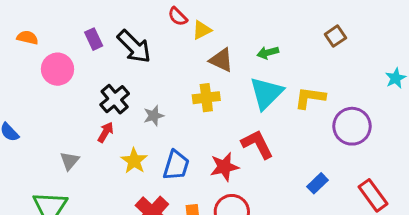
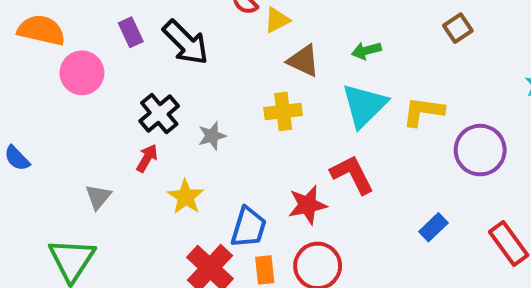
orange semicircle: (27, 38) -> (41, 30), size x1.6
blue trapezoid: (176, 165) -> (249, 227), moved

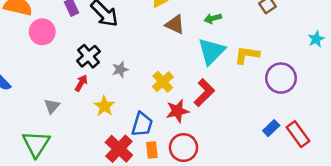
yellow cross: (283, 111) -> (163, 82), moved, turned -35
red L-shape: (352, 174) -> (204, 93), turned 72
blue rectangle: (433, 227) -> (271, 128), moved

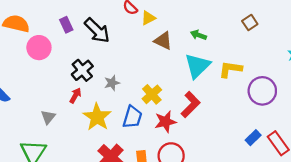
green arrow: (213, 18) -> (198, 35), turned 35
yellow star: (104, 106) -> (97, 117), size x1.4
blue trapezoid: (142, 124) -> (132, 117), moved

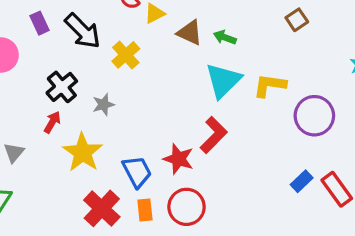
brown triangle: (163, 41) -> (190, 33), moved
yellow cross: (152, 94) -> (126, 55), moved
blue trapezoid: (132, 117) -> (137, 172), moved, turned -45
red star: (165, 122) -> (179, 159), turned 30

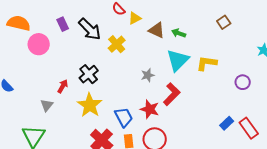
black cross: (62, 87) -> (89, 74), moved
gray star: (103, 105) -> (148, 75), moved
purple circle: (314, 116) -> (243, 82), moved, size x0.6
red arrow: (52, 122) -> (63, 86), moved

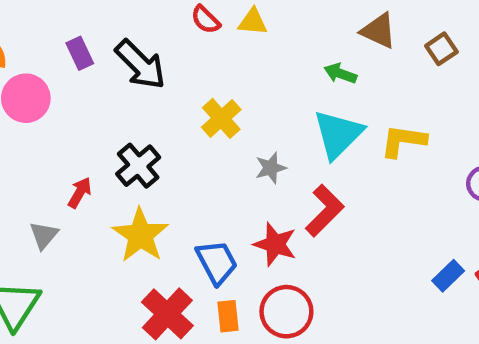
yellow triangle: (135, 18) -> (253, 22), moved, turned 32
brown triangle: (157, 30) -> (379, 31), moved
yellow cross: (117, 44) -> (221, 118), moved

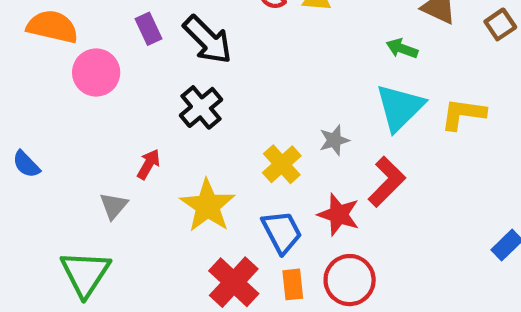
yellow cross: (221, 118) -> (282, 164), moved
black cross: (138, 166) -> (201, 107), moved

